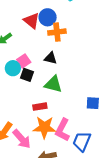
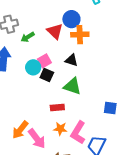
red triangle: (32, 21) -> (55, 31), moved
orange star: (44, 127) -> (60, 129), size x0.6

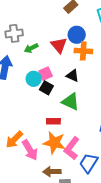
orange star: (60, 129) -> (54, 143), size x1.6

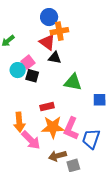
red triangle: (59, 45) -> (47, 42), moved
green triangle: (71, 102) -> (73, 82), moved
orange arrow: (14, 140) -> (19, 122), moved, turned -36

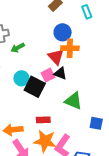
pink square: (28, 62) -> (48, 75), moved
black square: (32, 76) -> (35, 87), size x1.5
orange arrow: (19, 122) -> (13, 130), turned 78

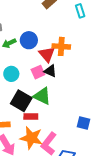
blue circle: (63, 32) -> (29, 40), moved
black square: (35, 87) -> (21, 101), moved
green triangle: (73, 101) -> (42, 96), moved

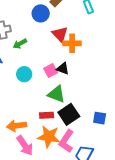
blue circle: (29, 40) -> (41, 13), moved
red triangle: (47, 54) -> (60, 34), moved
black square: (21, 101) -> (69, 114), moved, turned 30

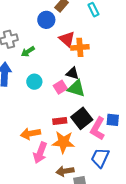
pink square: (51, 71) -> (60, 87), moved
green triangle: (57, 94) -> (76, 88), moved
pink L-shape: (66, 141) -> (98, 129), moved
pink arrow: (25, 146) -> (40, 153), turned 60

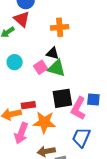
red triangle: (67, 39) -> (22, 19), moved
black square: (82, 118) -> (62, 98), turned 30
red rectangle: (60, 121) -> (28, 105), moved

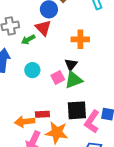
black triangle: (53, 53) -> (71, 65), turned 48
green triangle: (56, 68) -> (74, 80), turned -42

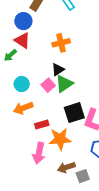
black triangle: (71, 65) -> (58, 70), turned 32
orange arrow: (25, 122) -> (23, 108), moved

